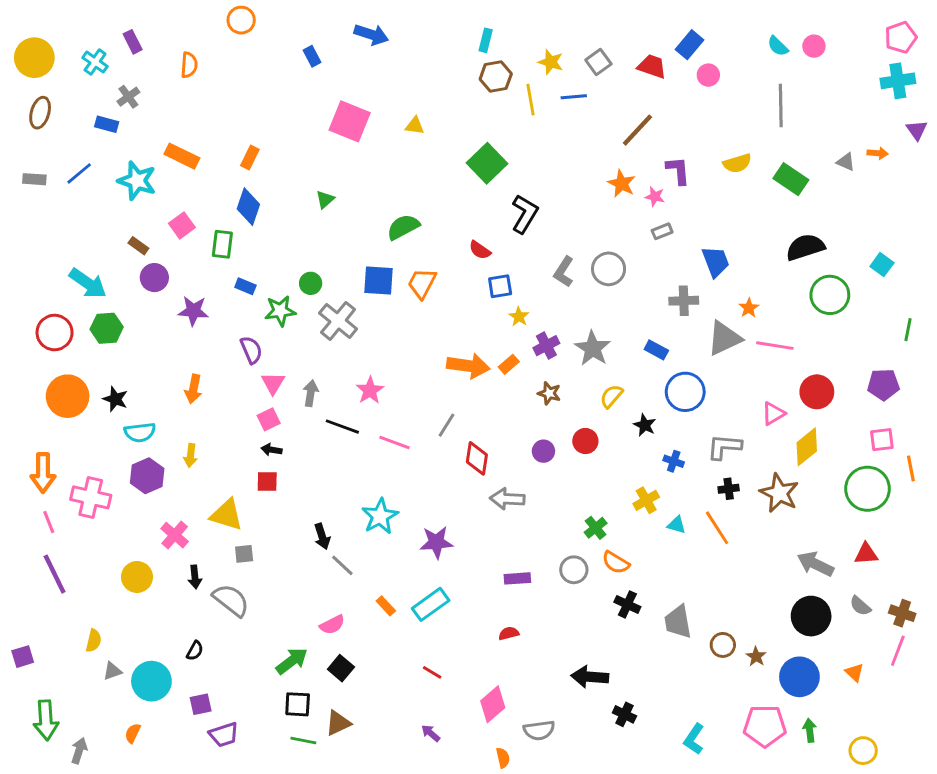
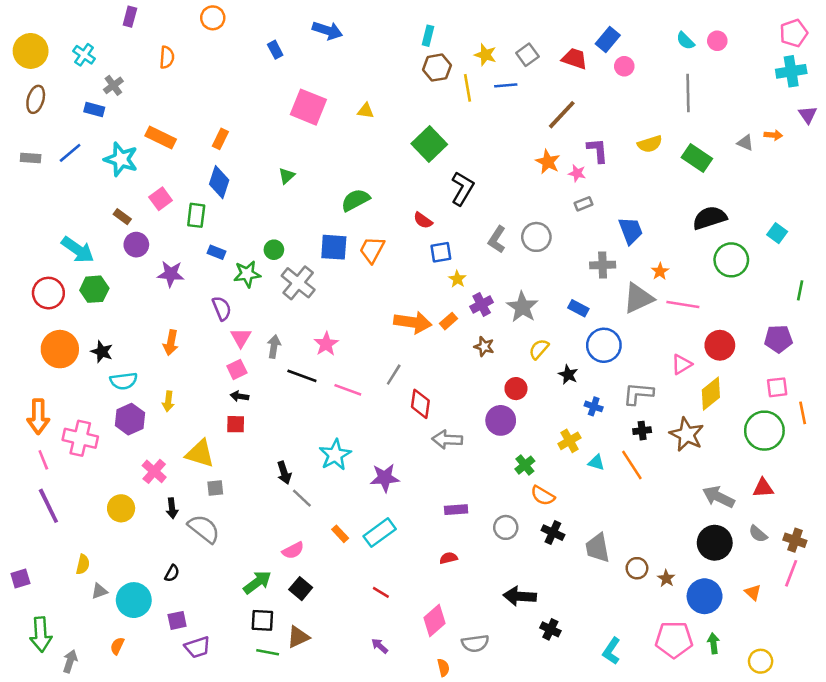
purple rectangle: (133, 42) -> (130, 17), moved, turned 42
purple circle: (543, 451) -> (501, 420), moved, size x1.5
gray circle: (574, 570) -> (506, 527), moved

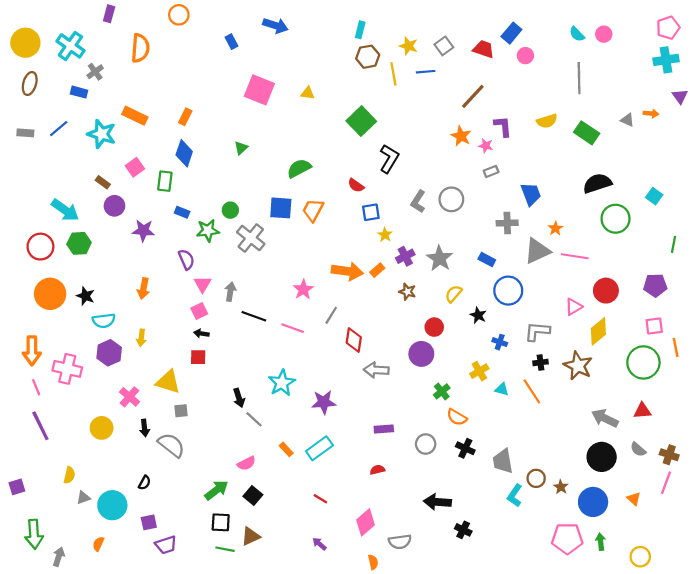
cyan cross: (84, 55) -> (70, 46), size x1.5
orange semicircle: (167, 57) -> (140, 48), size x1.5
pink star: (326, 344) -> (303, 290), moved
cyan L-shape: (612, 651) -> (515, 496), moved

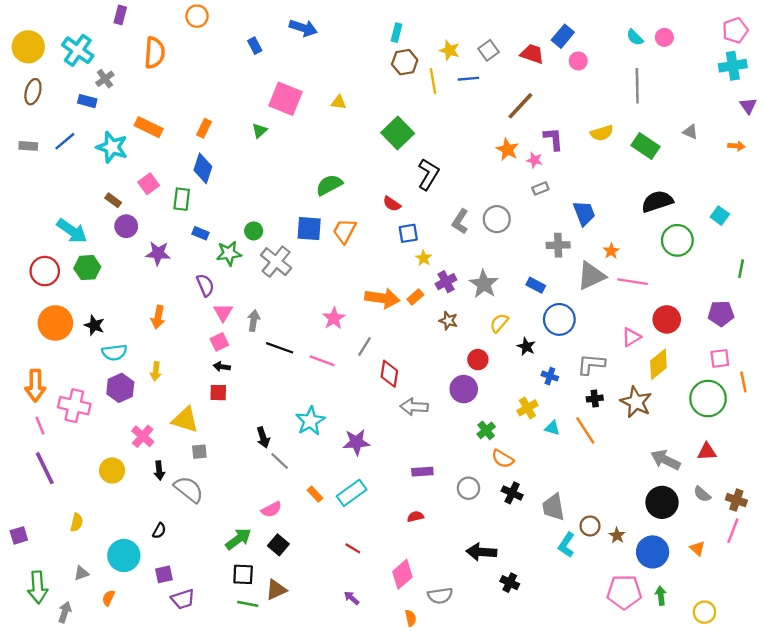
orange arrow: (651, 114) -> (736, 146), moved
green triangle: (241, 148) -> (260, 131), moved
gray triangle: (83, 498) -> (81, 573), moved

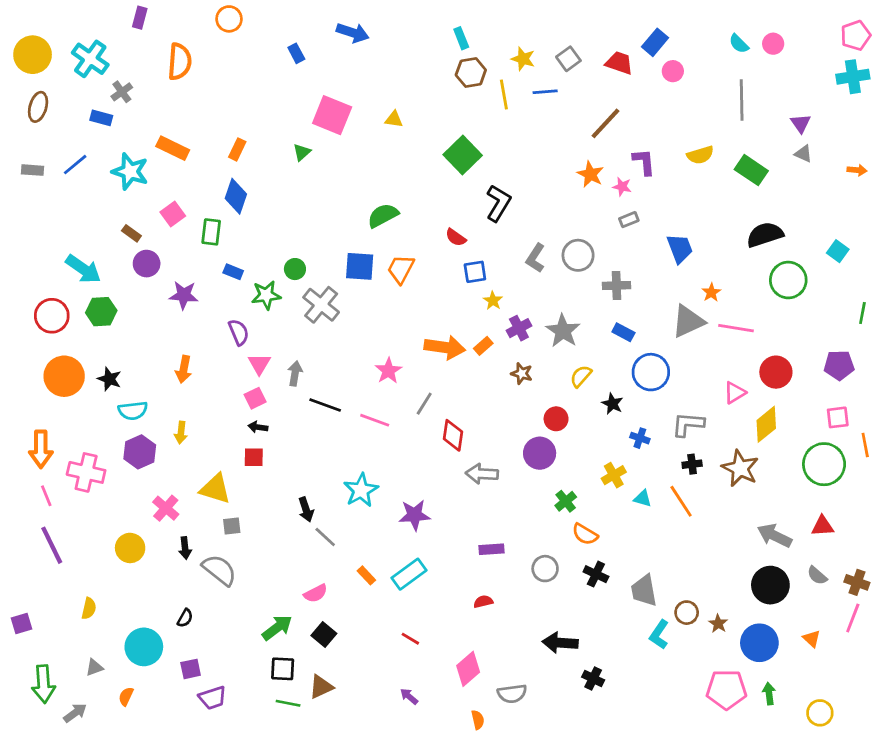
cyan rectangle: (396, 33) -> (461, 38), turned -36
purple triangle: (748, 106) -> (801, 123), moved
gray cross: (558, 245) -> (617, 286), moved
gray arrow: (65, 612) -> (75, 713), turned 36

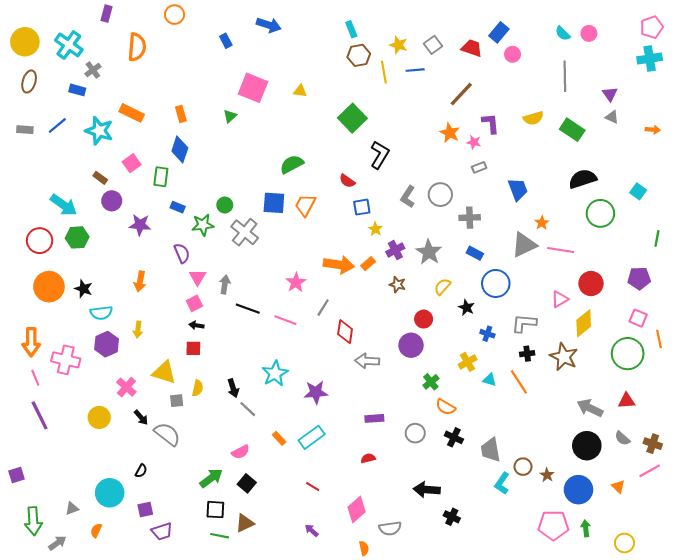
orange rectangle: (237, 149) -> (181, 114), turned -42
pink square: (838, 417) -> (638, 318), turned 30
black arrow: (185, 548) -> (141, 417), turned -35
yellow semicircle: (89, 608) -> (198, 388), moved
pink line: (853, 618) -> (650, 471), turned 40

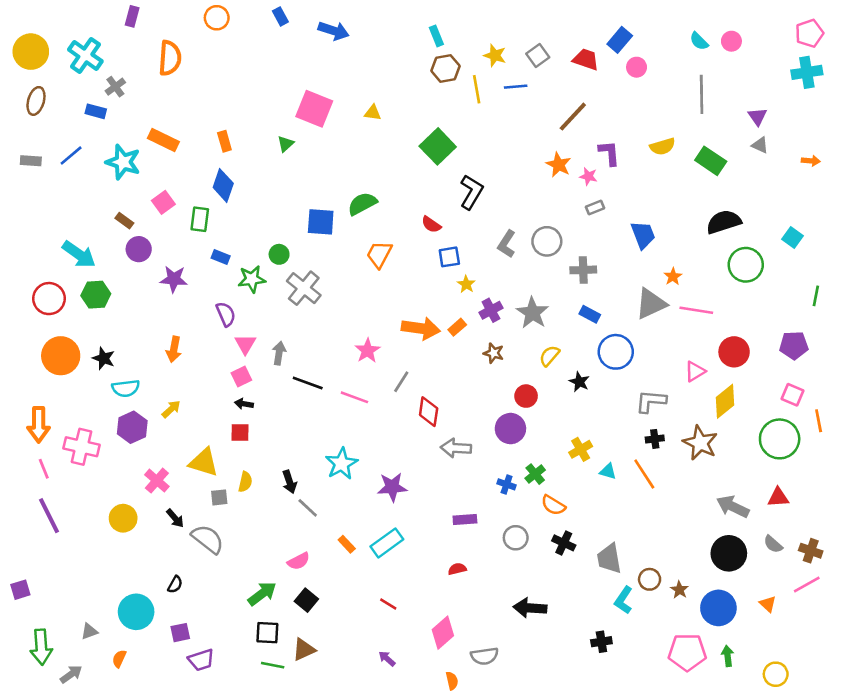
blue rectangle: (226, 41) -> (280, 16), moved
blue square: (274, 203) -> (321, 222), moved
yellow arrow: (138, 330) -> (171, 409), turned -140
blue cross: (487, 334) -> (507, 484), moved
black cross: (452, 517) -> (601, 642), moved, turned -35

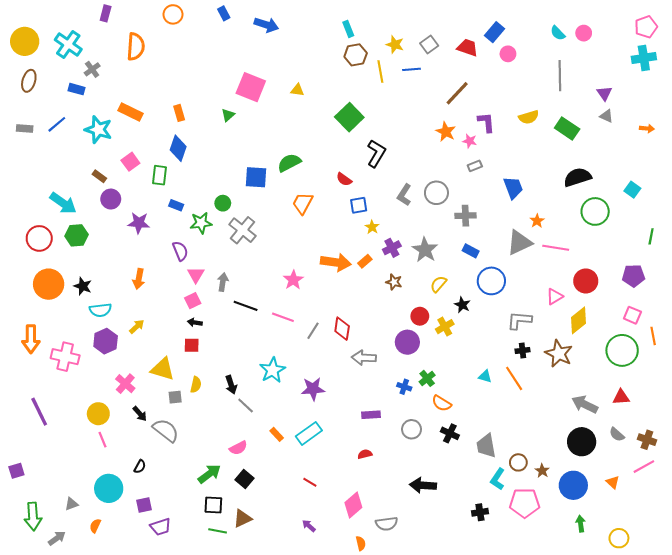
gray line: (401, 382) -> (313, 331), moved
yellow cross: (581, 449) -> (445, 327), moved
pink line: (44, 469) -> (102, 440), moved
pink pentagon: (687, 652) -> (525, 503), moved

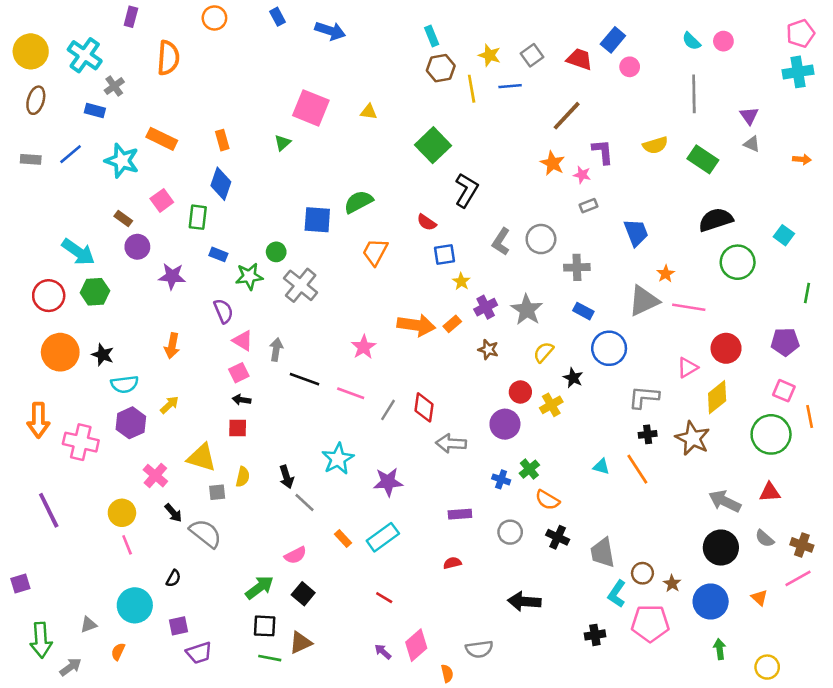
pink triangle: (196, 275) -> (243, 341), turned -30
pink diamond: (353, 505) -> (416, 645), moved

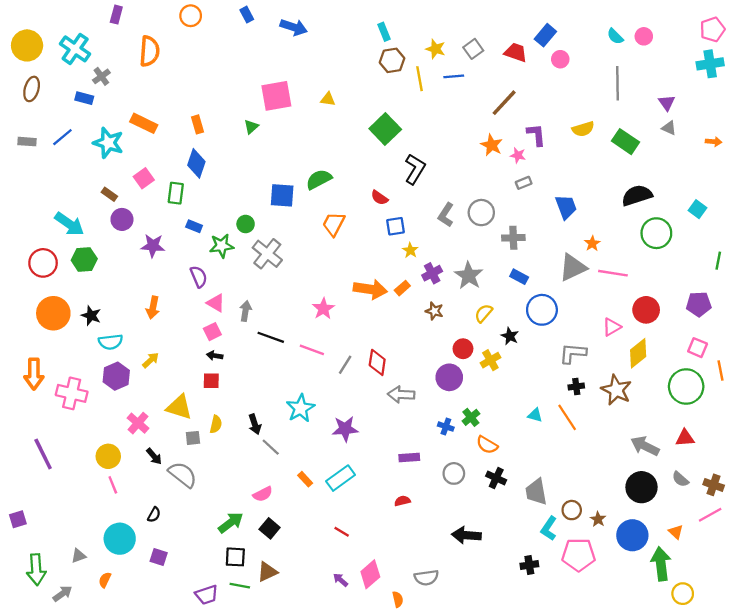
pink square: (311, 108) -> (276, 96), turned -32
purple square: (178, 626) -> (159, 557), turned 30
green arrow: (720, 649) -> (661, 564), moved, size x1.8
purple trapezoid: (199, 653) -> (207, 595), moved

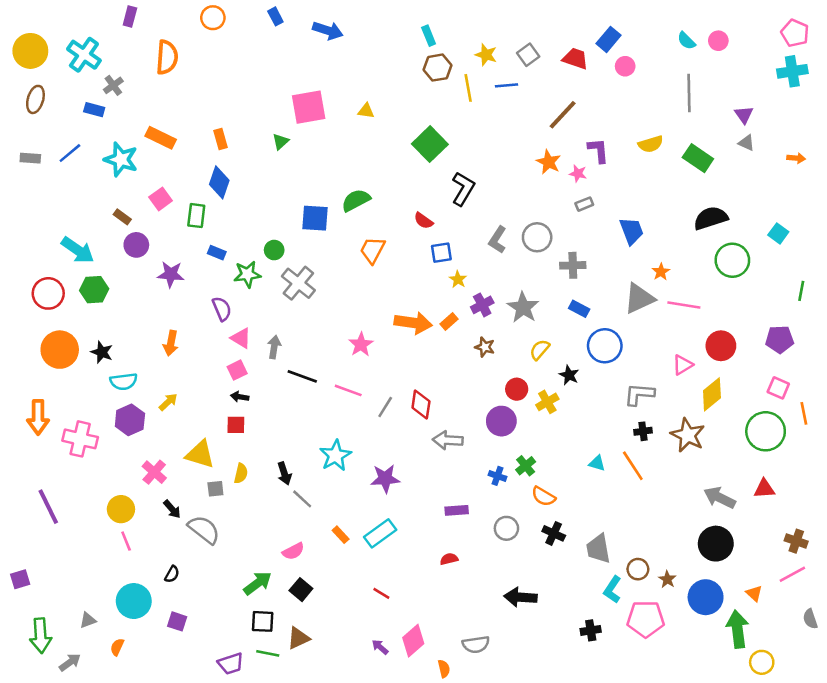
pink pentagon: (712, 29) -> (795, 33), turned -30
gray semicircle: (680, 479) -> (810, 619), moved, turned 30

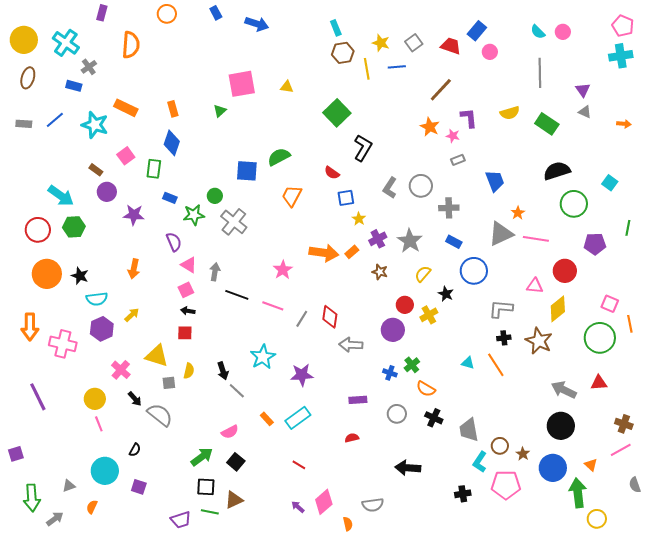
purple pentagon: (780, 339) -> (595, 244), moved
pink triangle: (683, 365) -> (535, 286), turned 36

